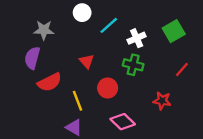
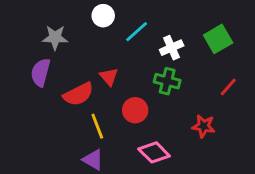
red semicircle: (50, 82) -> (78, 94), moved

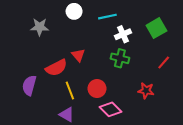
cyan line: (137, 32) -> (107, 17), moved, turned 30
purple semicircle: (41, 72) -> (29, 85), moved
red circle: (135, 110) -> (97, 89), moved

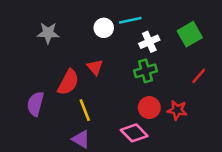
white circle: (74, 11) -> (104, 28), moved
green cross: (120, 58) -> (146, 71), turned -30
red semicircle: (56, 68) -> (68, 82), turned -35
red circle: (97, 89) -> (149, 108), moved

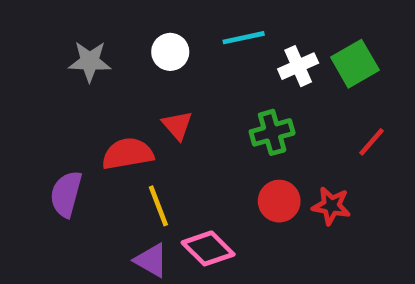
white circle: (104, 28) -> (170, 52), moved
white cross: (149, 42) -> (298, 66), moved
red semicircle: (68, 82) -> (128, 154), turned -128
pink diamond: (134, 133) -> (208, 248), moved

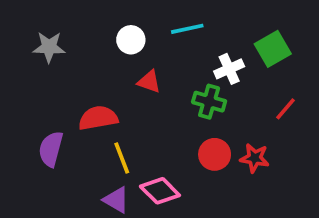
gray star: (90, 61) -> (49, 47), moved
white cross: (298, 66) -> (229, 69), moved
red triangle: (177, 125) -> (149, 82), moved, turned -30
green cross: (272, 132) -> (209, 102), turned 32

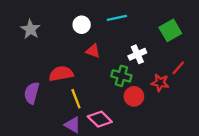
gray star: (49, 47) -> (30, 29), turned 30
white cross: (229, 69) -> (137, 54), moved
green cross: (209, 102) -> (121, 76), moved
red star: (255, 158) -> (160, 83), moved

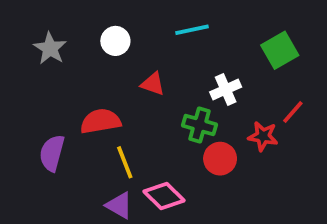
white circle: (82, 25) -> (115, 41), moved

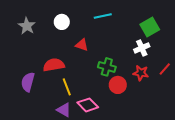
white cross: (226, 89) -> (142, 48), moved
red line: (293, 112) -> (165, 69), moved

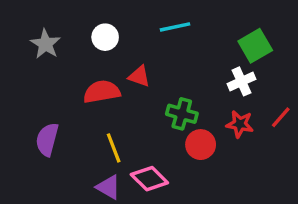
red semicircle: (54, 65) -> (102, 92), moved

